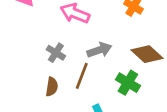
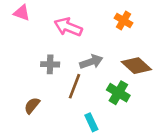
gray cross: (56, 53) -> (50, 64), turned -30
brown semicircle: (52, 87) -> (32, 106), moved, turned -150

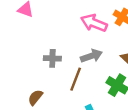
pink arrow: (68, 27) -> (94, 23), moved

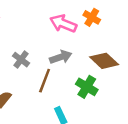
gray cross: (52, 58) -> (21, 60), turned 35

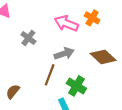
gray cross: (21, 60) -> (28, 38), moved
green cross: (87, 87) -> (76, 86), moved

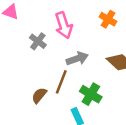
pink arrow: (66, 23) -> (64, 25), moved, turned -130
brown semicircle: (13, 92) -> (39, 95), moved

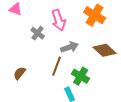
orange cross: (108, 19) -> (95, 15), size x1.5
brown semicircle: (39, 95) -> (20, 73), moved

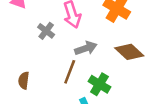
brown semicircle: (20, 73) -> (24, 80), turned -32

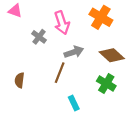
green cross: (99, 84) -> (106, 83), moved

